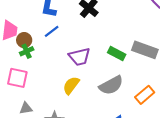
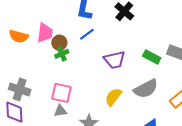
pink square: (17, 78) -> (61, 93), moved
yellow semicircle: (71, 85) -> (113, 97), moved

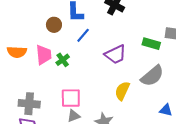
pink trapezoid: (45, 33) -> (44, 55), moved
brown circle: (59, 43) -> (54, 25), moved

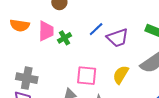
blue line: (83, 35) -> (96, 29), moved
pink square: (71, 98) -> (87, 76), moved

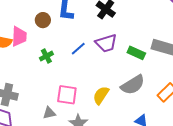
pink trapezoid: (46, 31) -> (19, 36), moved
purple trapezoid: (118, 38) -> (106, 43), moved

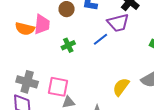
purple trapezoid: (106, 43) -> (118, 23), moved
pink square: (67, 95) -> (58, 87), moved

